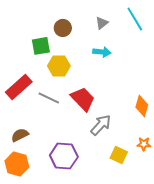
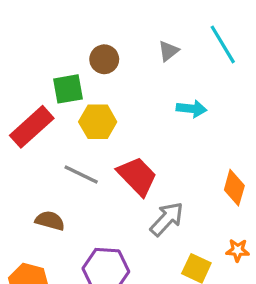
cyan arrow: (102, 52) -> (191, 109), moved
red rectangle: (19, 87) -> (32, 127), moved
brown semicircle: (20, 135) -> (50, 221), moved, turned 42

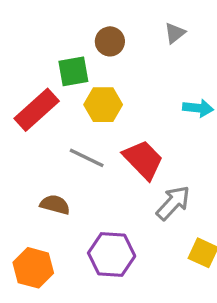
cyan arrow: (191, 109) -> (198, 108), moved

